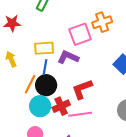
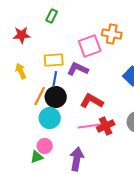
orange cross: (102, 22) -> (112, 34), turned 30
red L-shape: (82, 89) -> (92, 101), turned 50
red cross: (61, 106) -> (106, 126), moved

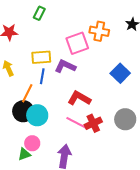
black circle: (56, 97) -> (23, 111), moved
pink line: (90, 126) -> (77, 123), turned 35

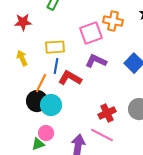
purple L-shape: (65, 66) -> (96, 61), moved
red L-shape: (79, 98) -> (70, 78), moved
pink line: (77, 123) -> (102, 135), moved

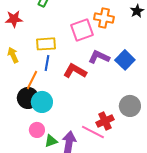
purple L-shape: (96, 61) -> (99, 57), moved
red L-shape: (70, 78) -> (75, 71), moved
red cross: (107, 113) -> (105, 121), moved
green triangle: (38, 144) -> (51, 141), moved

